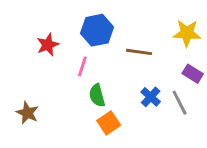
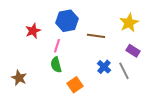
yellow star: (187, 33) -> (129, 23), turned -30
green semicircle: (97, 95) -> (56, 65), moved

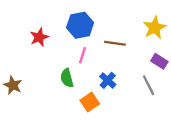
pink line: (57, 46) -> (82, 55), moved
blue cross: (104, 67) -> (108, 80), moved
brown star: (19, 78) -> (13, 85), moved

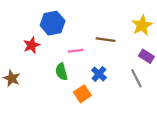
blue hexagon: (80, 25) -> (53, 23), moved
red star: (39, 37) -> (32, 45), moved
pink line: (82, 55) -> (76, 51), turned 64

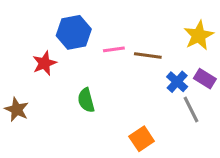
pink line: (76, 51) -> (114, 49), moved
blue cross: (99, 74) -> (177, 82), moved
orange square: (82, 94) -> (142, 139), moved

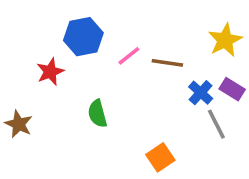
pink line: (114, 49) -> (129, 56), turned -30

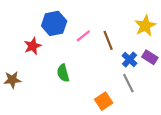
brown line: (167, 63) -> (108, 40), turned 60
brown star: (19, 124) -> (12, 80), turned -30
gray line: (216, 124) -> (128, 83), moved

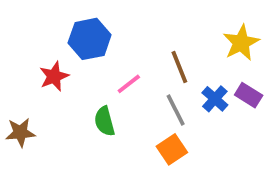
pink line: (83, 36) -> (129, 84), moved
gray line: (128, 83) -> (176, 110), moved
orange square: (104, 101) -> (172, 149), moved

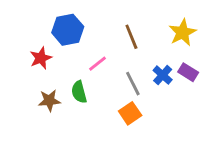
brown line: (179, 67) -> (131, 37), moved
brown star: (20, 133) -> (49, 101), moved

